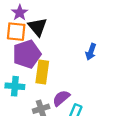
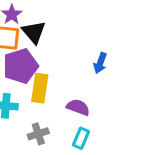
purple semicircle: (61, 98) -> (78, 107), moved, turned 60

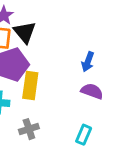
purple semicircle: (78, 107) -> (92, 91), moved
cyan rectangle: (81, 138) -> (84, 135), moved

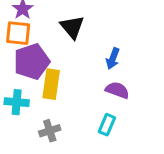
black triangle: (25, 32) -> (72, 27), moved
cyan rectangle: (84, 135) -> (107, 125), moved

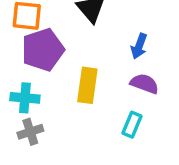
yellow rectangle: (51, 84) -> (87, 85), moved
gray cross: (50, 131) -> (30, 132), moved

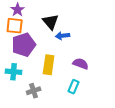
blue arrow: (139, 46) -> (63, 36), moved, turned 64
gray cross: (30, 132) -> (34, 91), moved

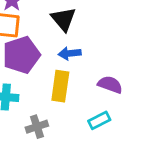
blue arrow: (63, 36) -> (70, 53), moved
cyan rectangle: (74, 87) -> (99, 120), turned 40

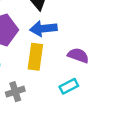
blue arrow: (70, 53) -> (43, 29), size x1.4

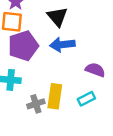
yellow rectangle: (35, 57) -> (55, 96), moved

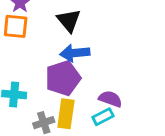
purple pentagon: (23, 46) -> (63, 78), moved
purple semicircle: (95, 70) -> (110, 99), moved

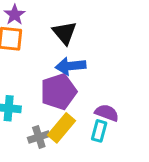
yellow rectangle: (66, 114) -> (61, 128), turned 32
cyan rectangle: (103, 117) -> (99, 131), turned -48

